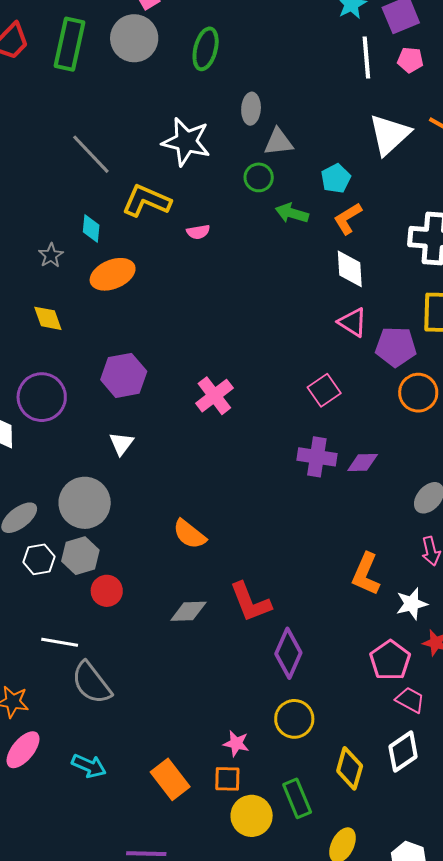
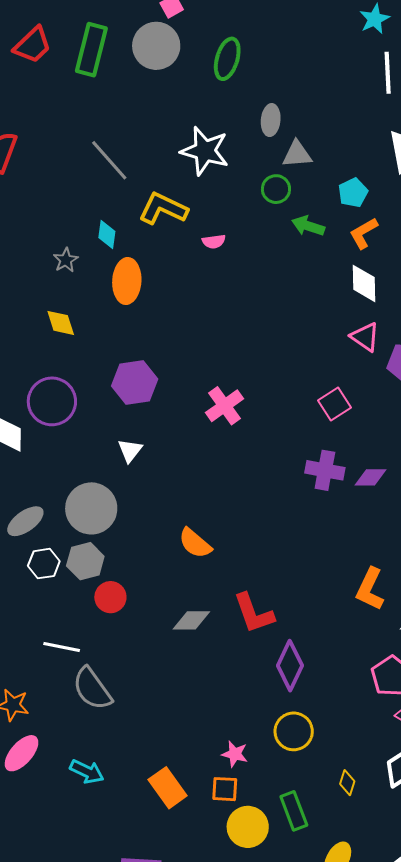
orange ellipse: (113, 274) -> (127, 281), turned -66
yellow diamond: (350, 768) -> (347, 783), size x0.6

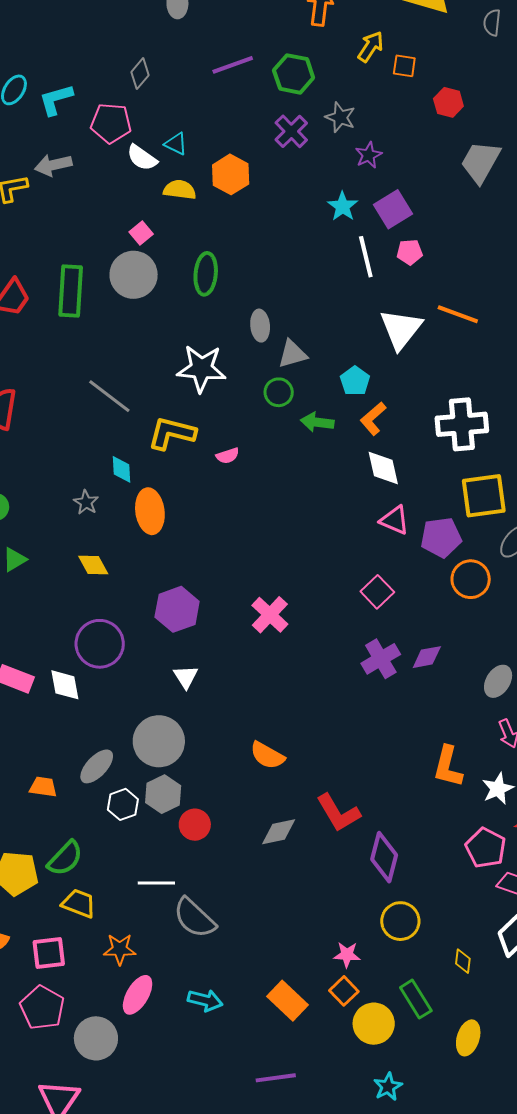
purple cross: (325, 470) -> (381, 659), turned -30
orange square: (225, 789) -> (344, 991), turned -36

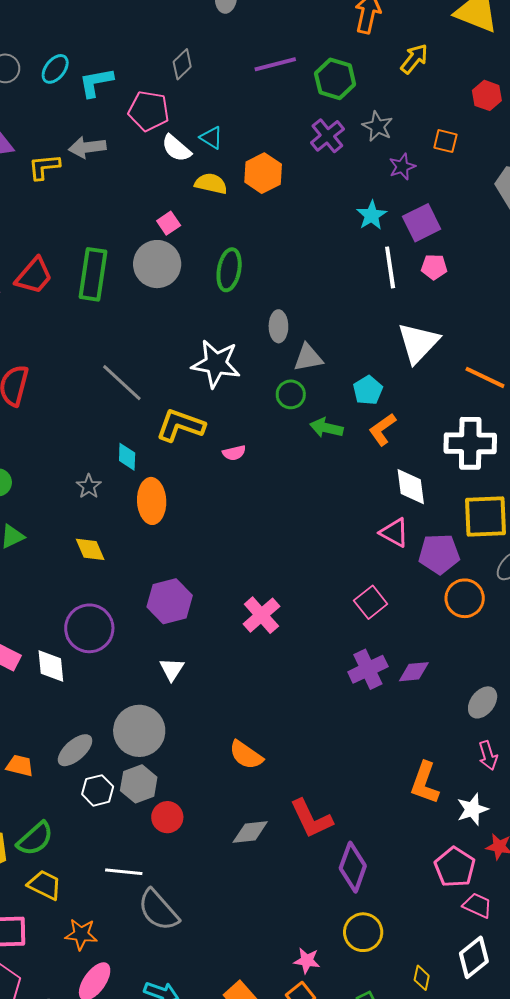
orange square: (404, 66) -> (445, 141), moved
red hexagon: (448, 102) -> (487, 95), moved
orange line: (458, 314) -> (485, 377), moved
white diamond: (383, 468) -> (411, 487), moved

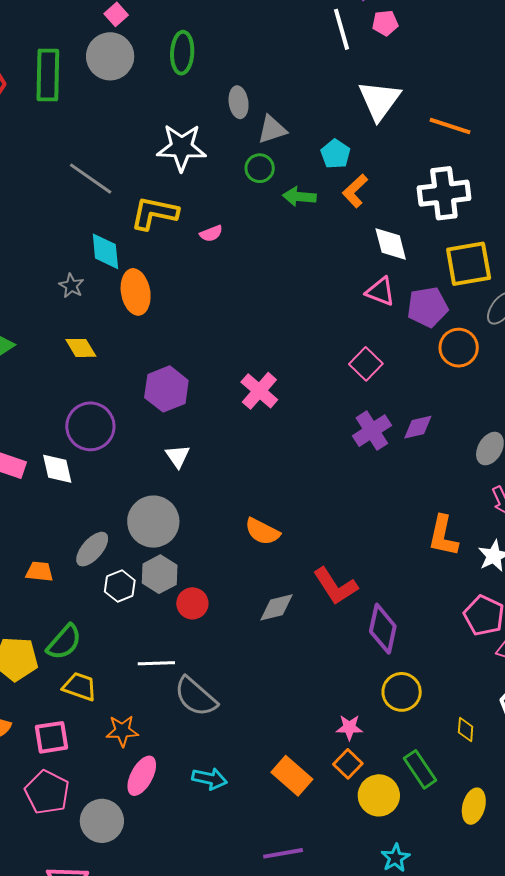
cyan diamond: (127, 457) -> (105, 251), size x1.4

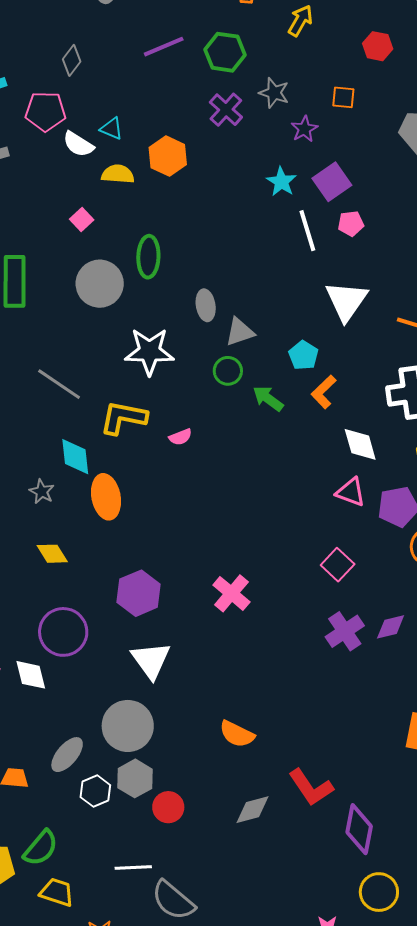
gray circle: (110, 56) -> (100, 284), moved
green arrow: (299, 197) -> (268, 399), turned 32
white triangle: (178, 456) -> (151, 660), size x1.6

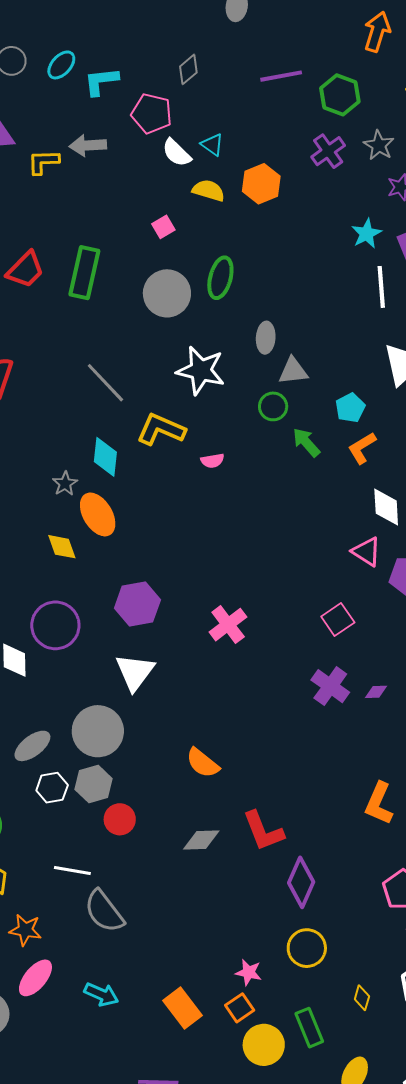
orange ellipse: (106, 497) -> (98, 514), moved, turned -33
purple diamond: (391, 627) -> (376, 692), size x0.7
purple cross: (345, 631) -> (330, 686), turned -33

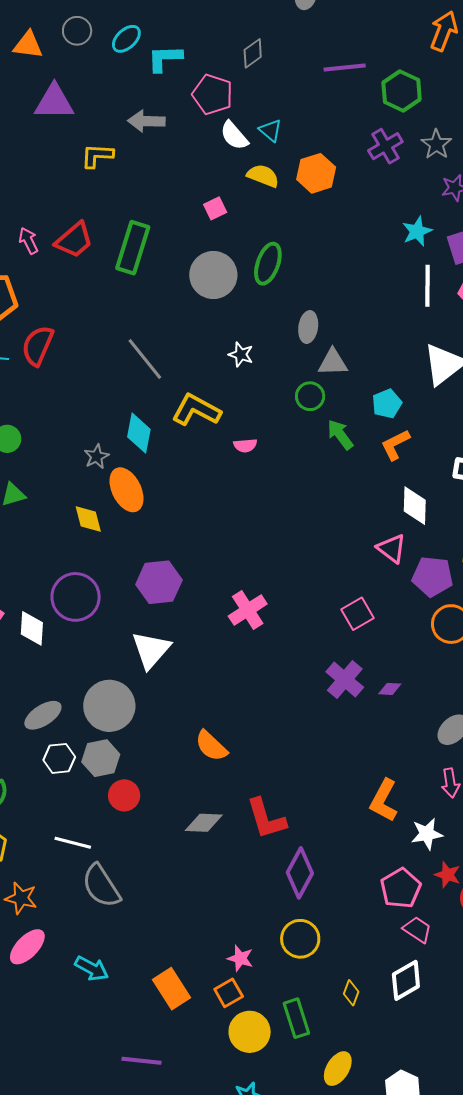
yellow L-shape: (43, 162) -> (97, 156), moved
white star: (201, 370) -> (241, 354), size x0.5

